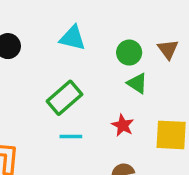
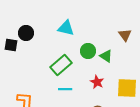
green circle: (129, 53) -> (88, 51), moved

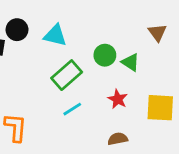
cyan triangle: (66, 28) -> (55, 35), moved
cyan line: (65, 89) -> (72, 109), turned -32

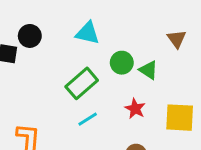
cyan triangle: (55, 35) -> (88, 33), moved

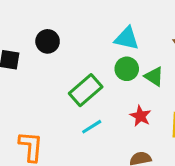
cyan triangle: (88, 33) -> (127, 38), moved
black circle: (30, 36) -> (48, 41), moved

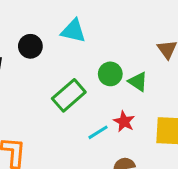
cyan triangle: (127, 38) -> (73, 31), moved
cyan line: (92, 127) -> (98, 132), moved

